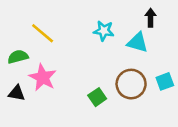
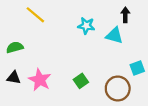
yellow line: (43, 33) -> (35, 15), moved
pink star: (43, 78) -> (40, 80), moved
brown circle: (131, 84) -> (118, 89), moved

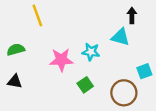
yellow line: (35, 15) -> (37, 15), turned 30
cyan star: (86, 26) -> (91, 52), moved
pink star: (40, 80) -> (61, 60), moved, turned -30

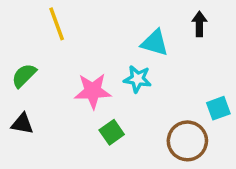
cyan triangle: (120, 37) -> (155, 43), moved
green semicircle: (16, 50) -> (24, 76), turned -30
green square: (85, 85) -> (112, 132), moved

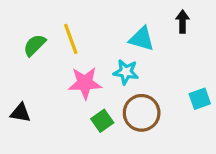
yellow line: (57, 24) -> (71, 39), moved
green semicircle: (24, 76) -> (35, 45), moved
brown circle: (187, 141) -> (142, 113), moved

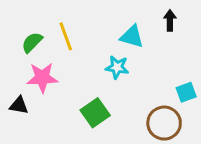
pink star: (85, 83) -> (42, 78), moved
brown circle: (142, 113) -> (164, 123), moved
green square: (102, 121) -> (95, 113), size x1.4

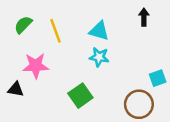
cyan triangle: (132, 36) -> (99, 31), moved
green semicircle: (32, 42) -> (23, 25), moved

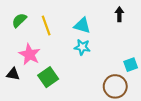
pink star: (36, 66) -> (30, 54), turned 30
green square: (80, 96) -> (48, 77), moved

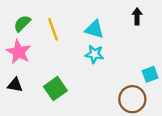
pink star: (30, 54) -> (19, 52), moved

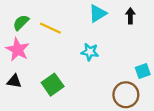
yellow line: (53, 29) -> (50, 28), turned -45
cyan triangle: (94, 29) -> (98, 14), moved, turned -48

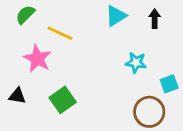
green semicircle: (21, 23) -> (25, 15), moved
pink star: (18, 50) -> (37, 59), moved
cyan star: (90, 52) -> (136, 63), moved

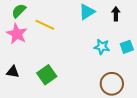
pink star: (37, 59) -> (17, 34), moved
cyan square: (169, 84) -> (127, 47), moved

